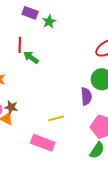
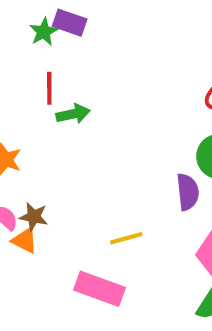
green star: (49, 22) -> (44, 32), moved
green arrow: (31, 57) -> (73, 114), turned 133

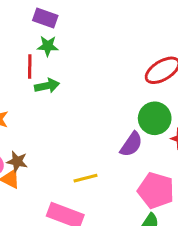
green star: (44, 32) -> (48, 46), moved, turned 30
purple semicircle: (188, 192) -> (131, 144), turned 40

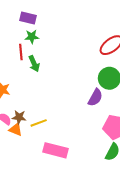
green arrow: (47, 86) -> (34, 64), turned 84
yellow line: (85, 178) -> (39, 123), moved

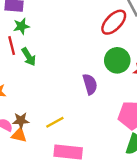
purple semicircle: (95, 98) -> (90, 84), moved, turned -36
yellow line: (39, 123) -> (55, 122), moved

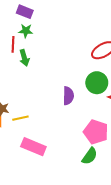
yellow line: (55, 122) -> (20, 118), moved

